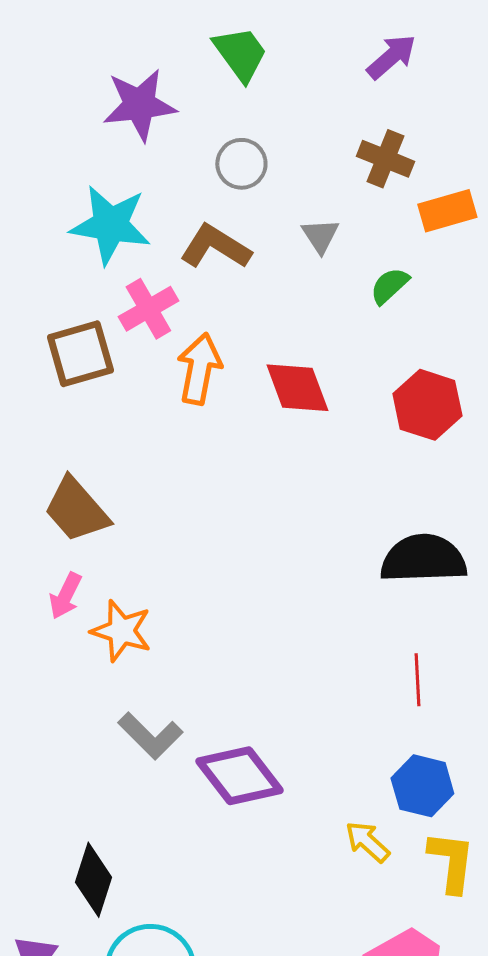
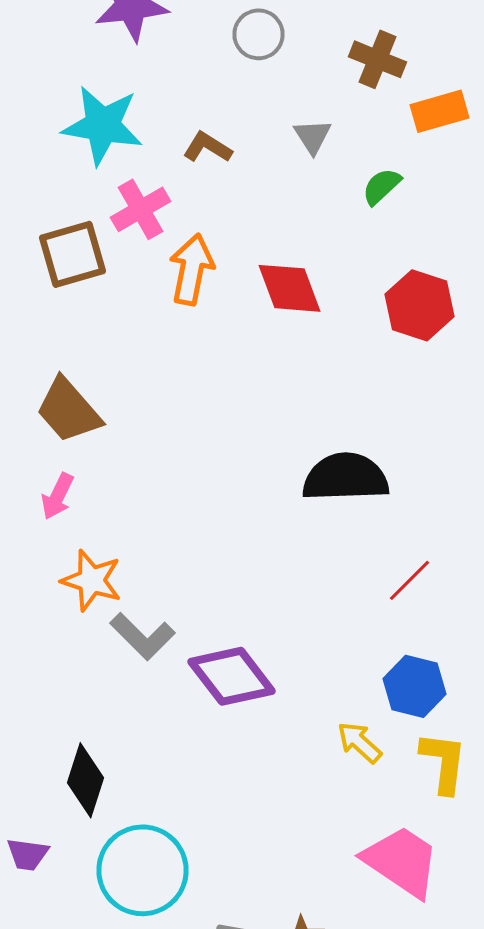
gray circle: (241, 164) -> (258, 34), moved
brown L-shape: (215, 247) -> (208, 147), size x0.7
black semicircle: (423, 559) -> (346, 477), moved
orange star: (121, 631) -> (92, 580), moved
red line: (417, 680) -> (410, 580), turned 48

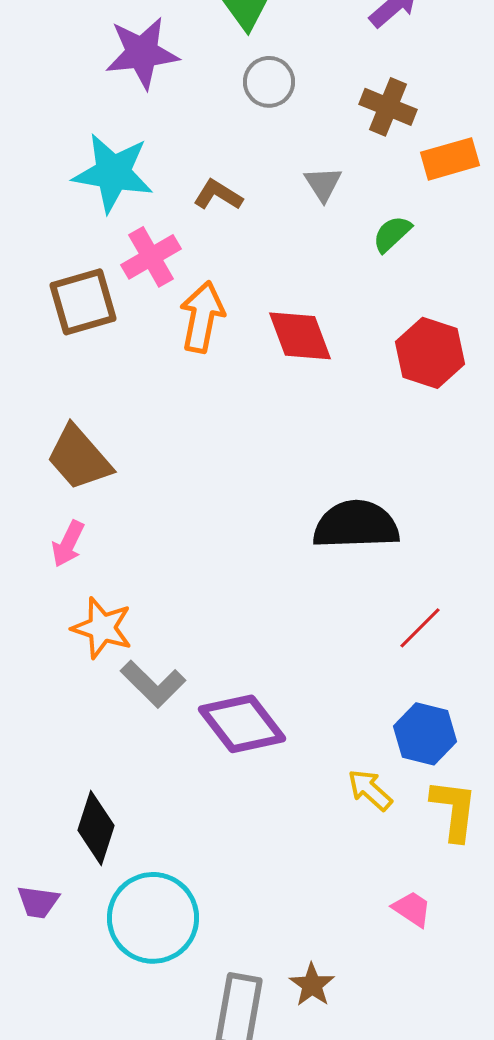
pink trapezoid: (402, 861) -> (412, 909), size x0.5

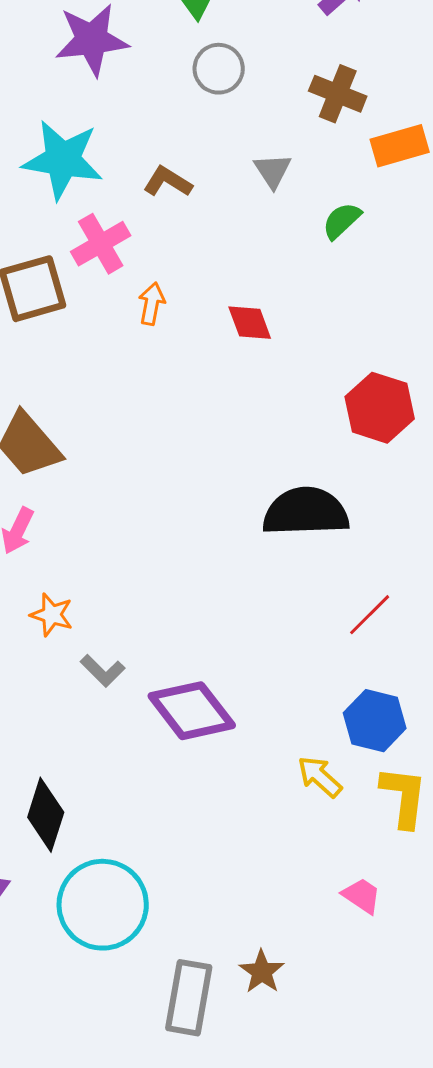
orange arrow: (202, 317) -> (152, 304), size x0.6
red diamond: (300, 336) -> (250, 323), size x0.7
red hexagon: (430, 353) -> (380, 408), moved
orange star: (102, 628) -> (52, 615), size x0.7
gray L-shape: (153, 684) -> (103, 671), size x0.7

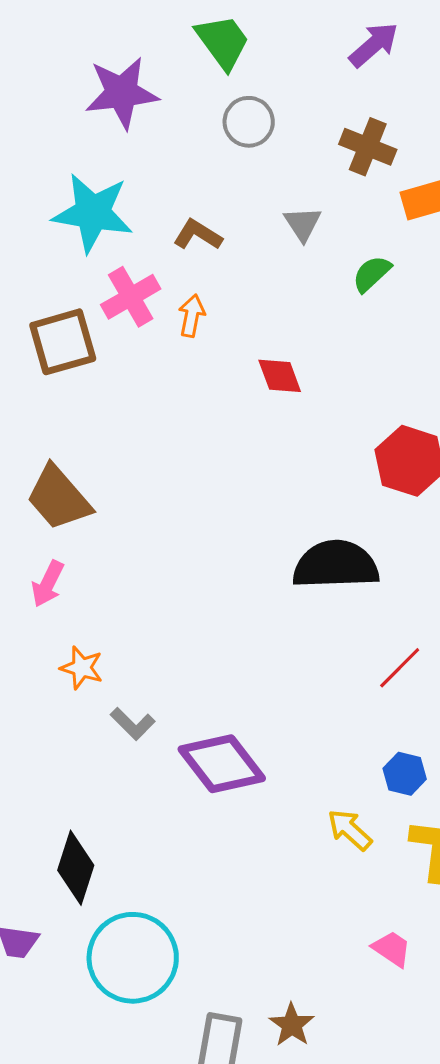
orange arrow: (152, 304) -> (192, 316), moved
blue hexagon: (375, 721) -> (405, 774), size x0.7

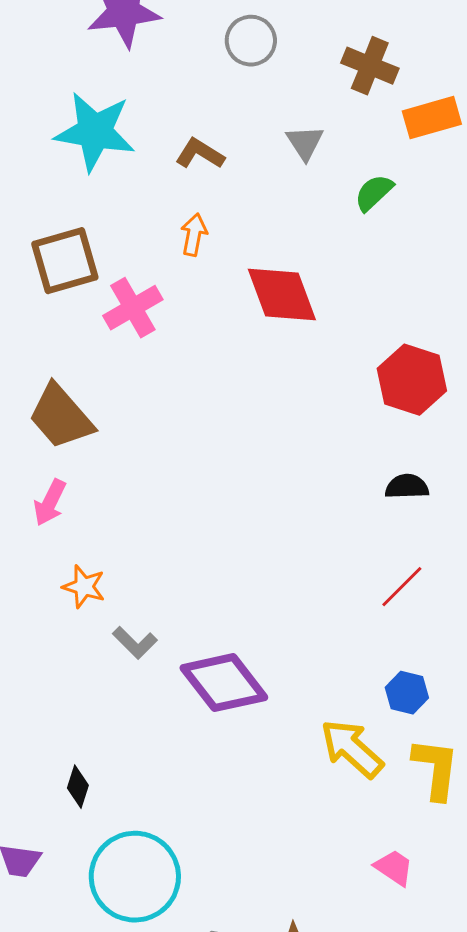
pink cross: (131, 297) -> (133, 308), moved
red diamond: (280, 376) -> (282, 295), size x1.6
black semicircle: (336, 565) -> (407, 487), moved, size x0.5
yellow arrow: (350, 830) -> (352, 749), size x1.4
black diamond: (76, 868) -> (78, 787), size x0.6

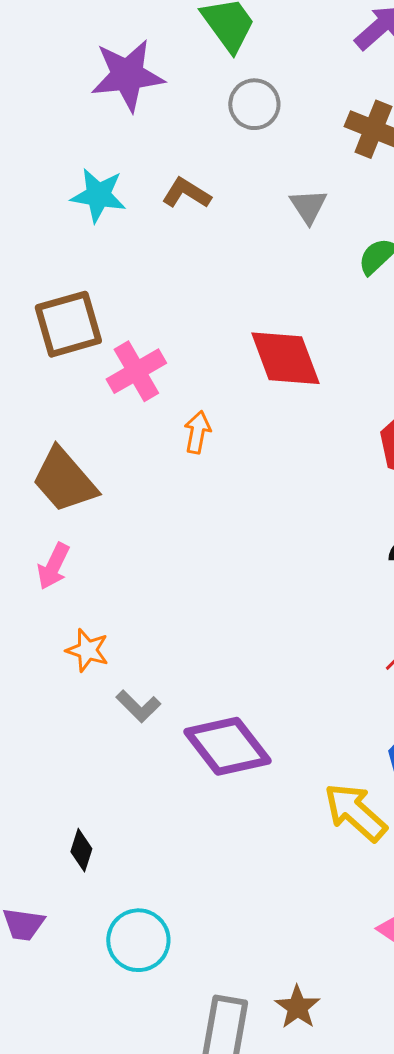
cyan star: (95, 132) -> (98, 195), size x0.7
brown L-shape: (200, 154) -> (186, 193), moved
orange arrow: (194, 235) -> (197, 432), moved
cyan circle: (135, 877) -> (138, 940), size x0.7

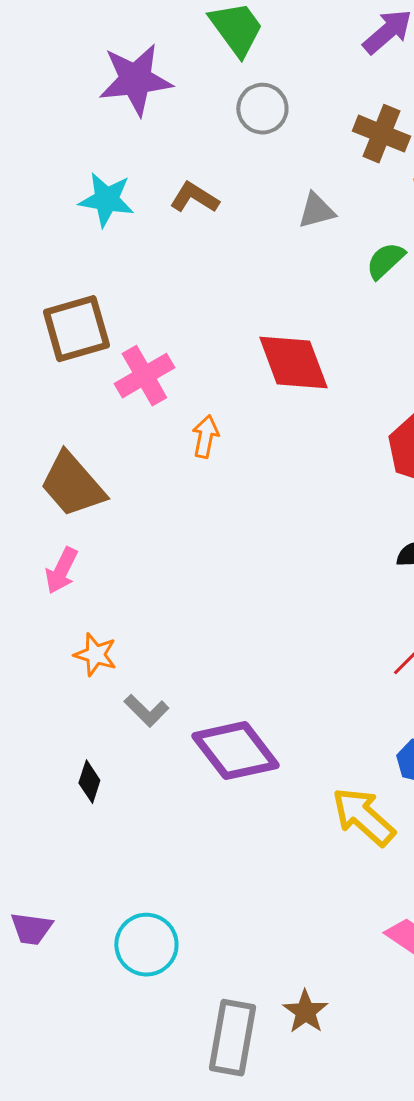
gray triangle: (308, 206) -> (316, 211), turned 48
black diamond: (81, 850) -> (89, 782), moved

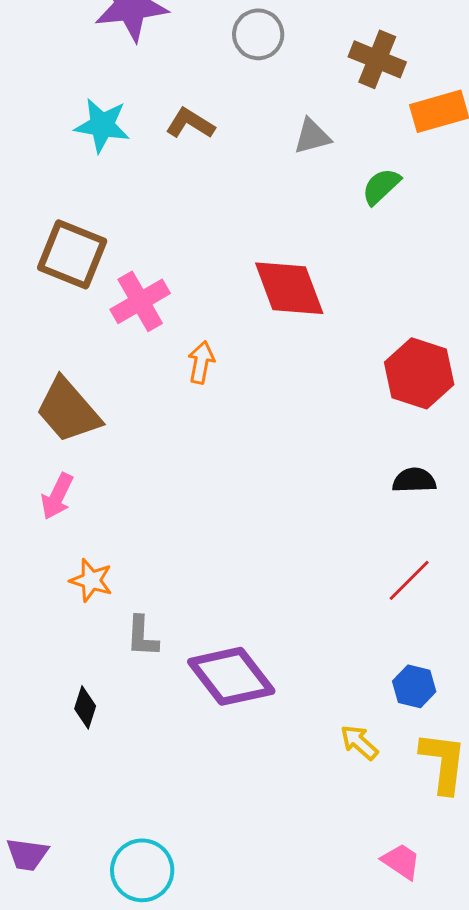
brown square: (76, 329) -> (72, 254), turned 38
gray L-shape: (146, 711) -> (142, 636), turned 48
yellow arrow: (363, 817) -> (359, 742), size x0.6

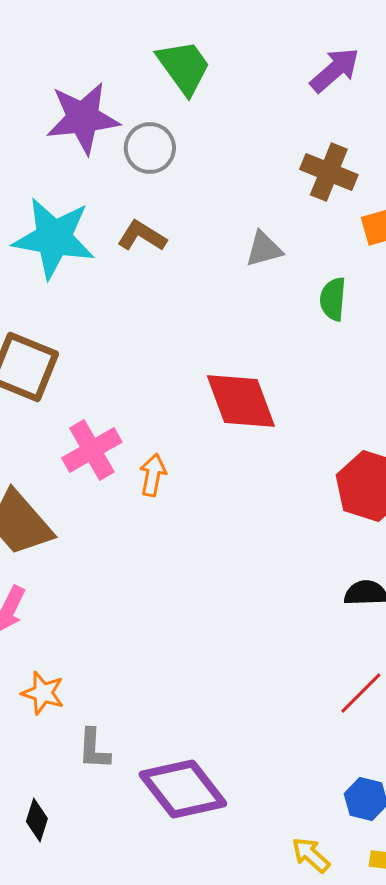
gray circle: (258, 34) -> (150, 148), moved
cyan star: (102, 125) -> (54, 238), size x1.5
green semicircle: (381, 186) -> (333, 299), turned -42
pink cross: (140, 301) -> (92, 450), moved

